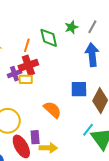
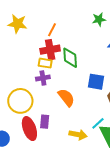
green diamond: (49, 38) -> (70, 58), moved
purple cross: (15, 74) -> (43, 78), moved
yellow arrow: (48, 148) -> (78, 135), moved

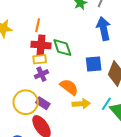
red cross: (50, 50) -> (41, 45), turned 30
purple rectangle: (45, 122) -> (43, 103), moved, turned -48
yellow arrow: (78, 135) -> (81, 104), moved

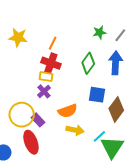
green diamond: (62, 48) -> (88, 63), moved, turned 40
purple cross: (41, 74) -> (44, 91), turned -32
orange semicircle: (69, 87) -> (68, 111), turned 108

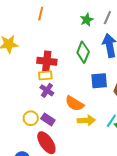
orange line: (53, 43) -> (41, 14), moved
orange semicircle: (68, 111) -> (74, 104), turned 66
yellow circle: (22, 115) -> (31, 118), size x0.6

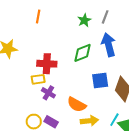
green diamond: (83, 52) -> (83, 53), turned 50
yellow rectangle: (45, 75) -> (38, 79), moved

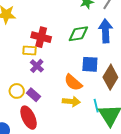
orange semicircle: (77, 105) -> (73, 83), moved
cyan line: (114, 120) -> (96, 106), turned -56

